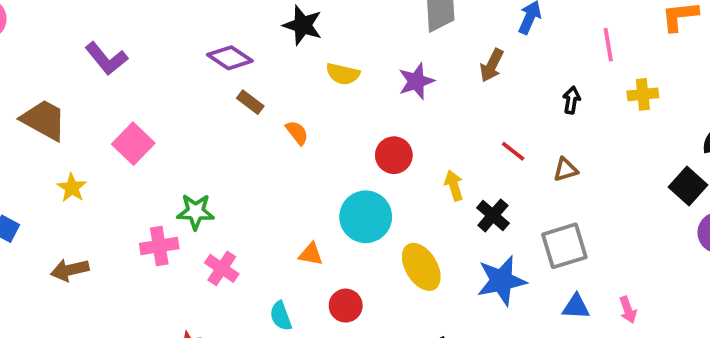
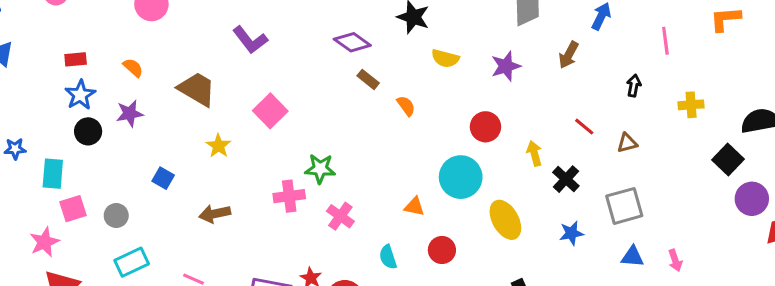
yellow cross: (643, 94) -> (691, 105), moved
blue star: (501, 281) -> (571, 233), size x0.6

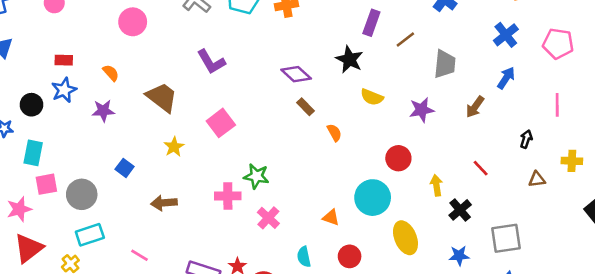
black circle: (88, 131) -> (31, 105), moved
brown triangle: (627, 143) -> (537, 179), moved
gray circle: (116, 216) -> (82, 194), size x1.5

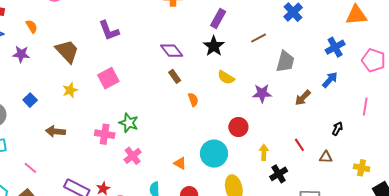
purple rectangle: (371, 23) -> (218, 18), moved
yellow cross: (572, 161) -> (362, 168), moved
brown triangle: (537, 179) -> (326, 157), moved

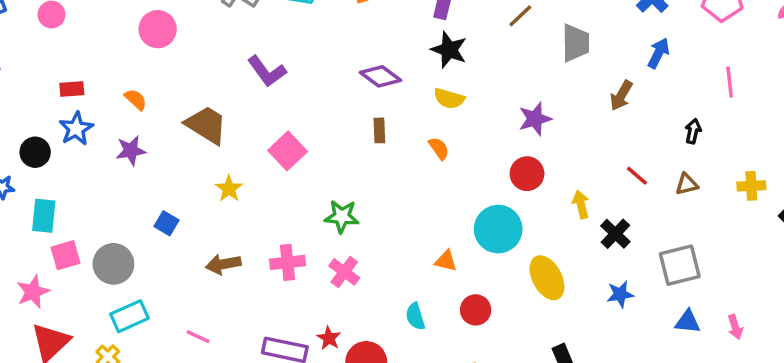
brown rectangle: (175, 76) -> (379, 130), moved, turned 48
yellow semicircle: (226, 77) -> (449, 99), moved
purple star: (262, 93) -> (535, 119), moved
pink cross: (105, 134) -> (288, 262), moved
pink cross: (133, 156) -> (344, 272), moved

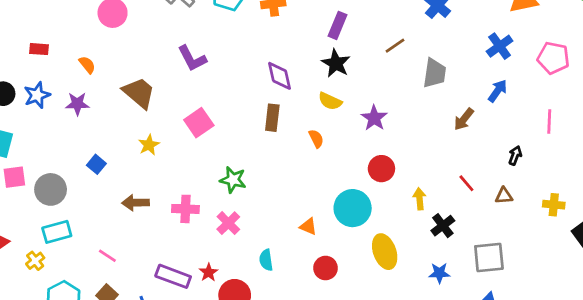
purple diamond: (381, 76) -> (280, 76), turned 32
purple star: (535, 119) -> (374, 118), moved, turned -30
blue star: (76, 129) -> (37, 95), moved
brown rectangle: (379, 130) -> (272, 118), size x1.4
cyan semicircle: (415, 316) -> (266, 260), moved

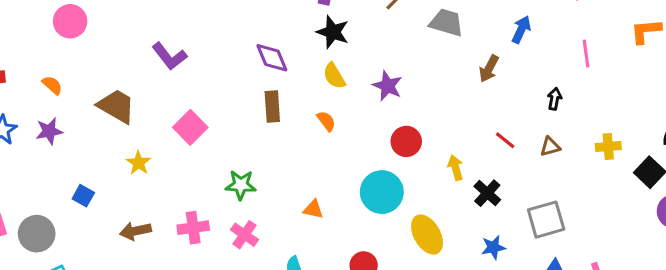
gray trapezoid: (435, 73) -> (446, 23), turned -72
yellow semicircle: (330, 101) -> (334, 76), turned 45
orange triangle: (308, 227) -> (313, 209), moved

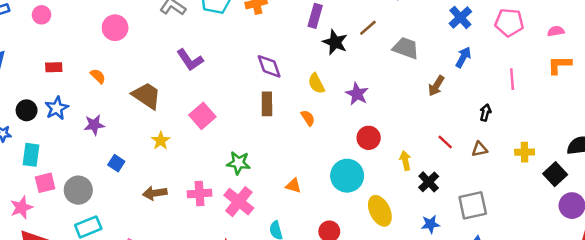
black star: (333, 32) -> (335, 42), moved
purple star: (49, 131) -> (94, 125), moved
pink cross: (244, 235) -> (239, 202), size x1.4

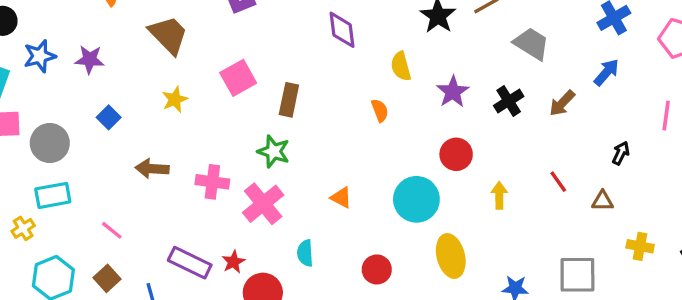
brown rectangle: (267, 104) -> (289, 100), moved
blue star: (57, 108) -> (40, 56), moved
yellow cross: (525, 152) -> (640, 246), moved
black cross: (429, 182) -> (509, 101), moved

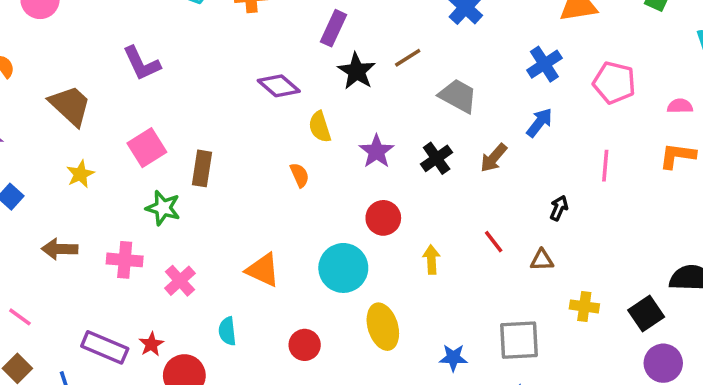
purple diamond: (342, 30) -> (279, 86), moved, turned -39
green star: (274, 151) -> (163, 208), moved
orange triangle: (341, 198) -> (263, 270), size x1.5
pink cross: (263, 204) -> (180, 281), size x0.7

